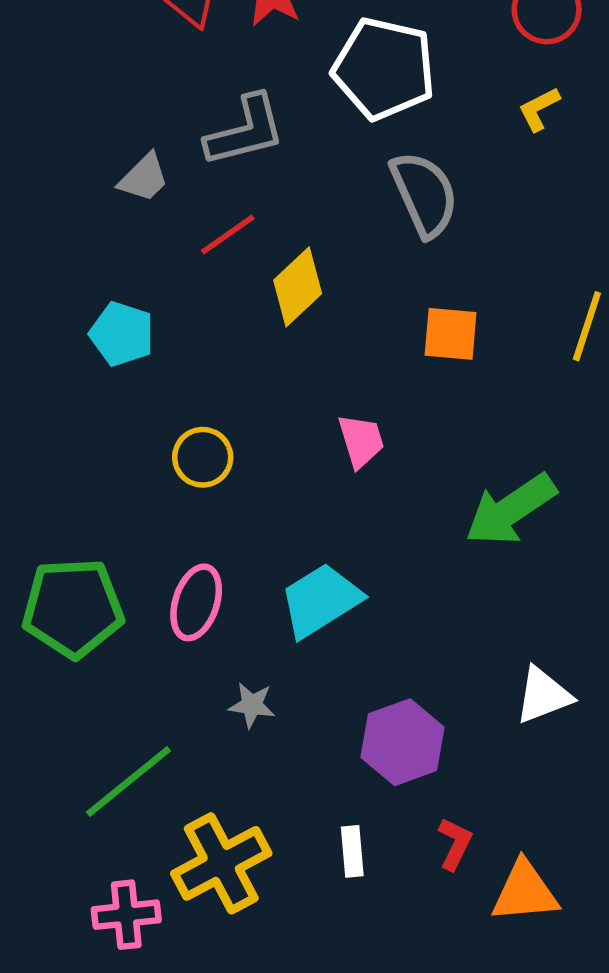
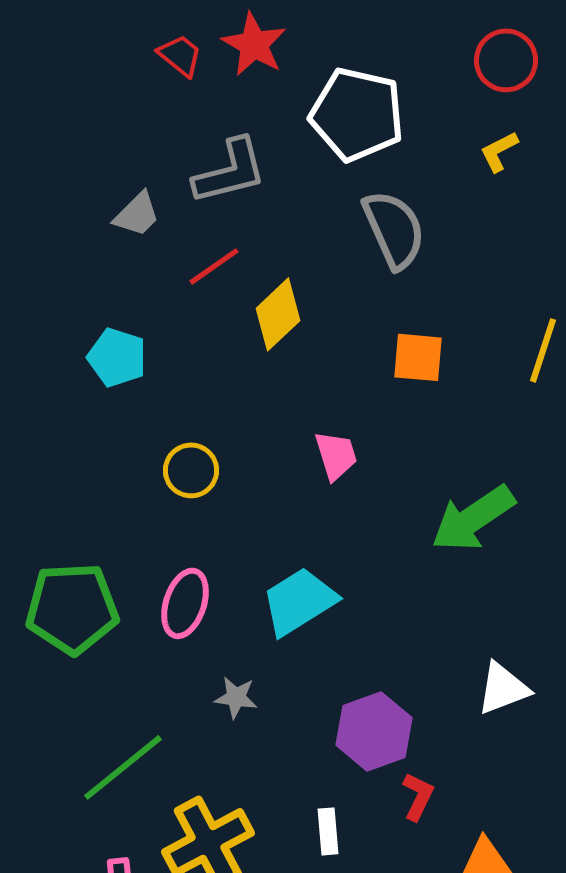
red L-shape: (455, 844) -> (418, 796), moved

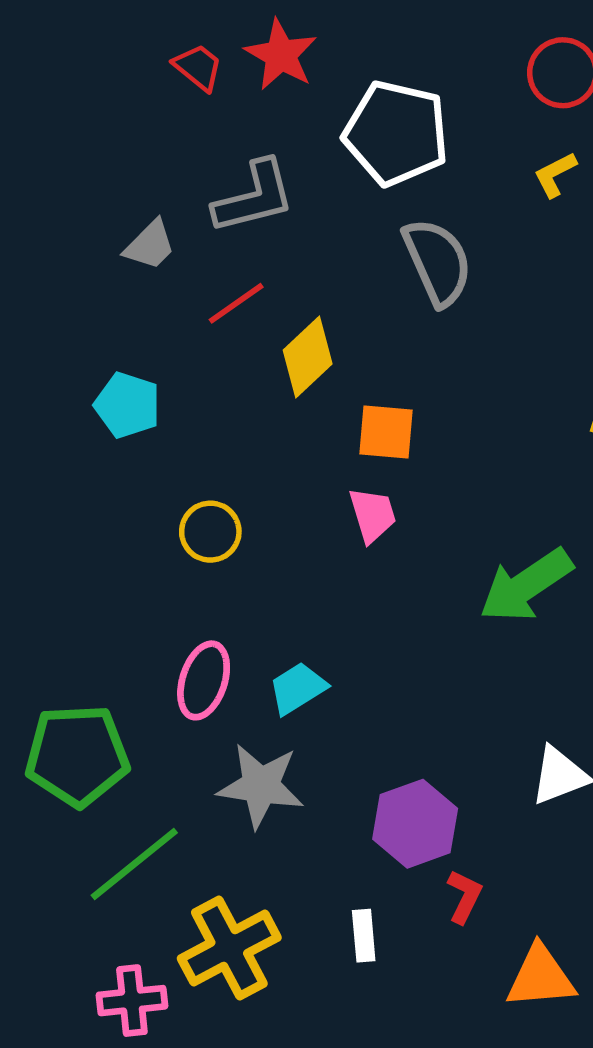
orange square: (418, 357) -> (386, 432), moved
cyan trapezoid: (299, 601) -> (298, 688), moved, size x0.7
green pentagon: (72, 608) -> (77, 755), moved
gray star: (236, 697) -> (261, 786), size x1.8

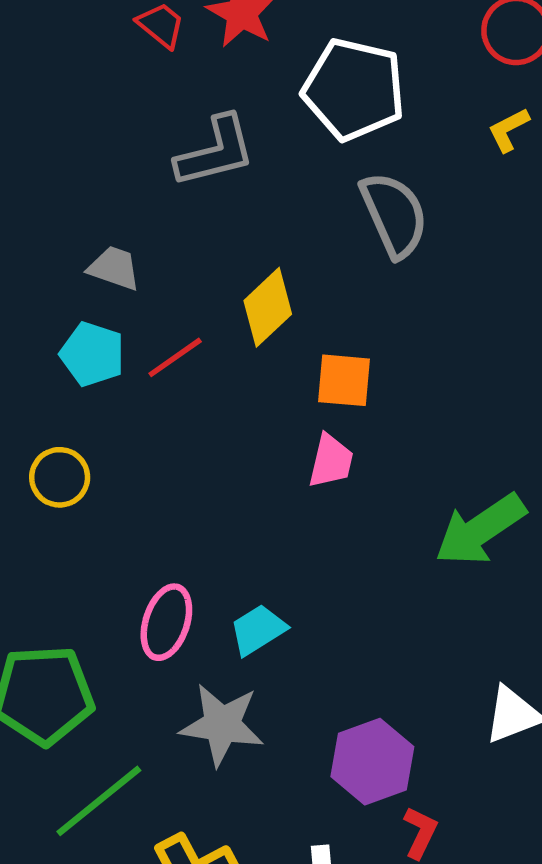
gray trapezoid: (150, 245) -> (114, 268), moved, turned -116
red line: (236, 303) -> (175, 357), moved
pink trapezoid: (373, 515) -> (331, 461), turned 30
yellow circle: (210, 532) -> (60, 477), moved

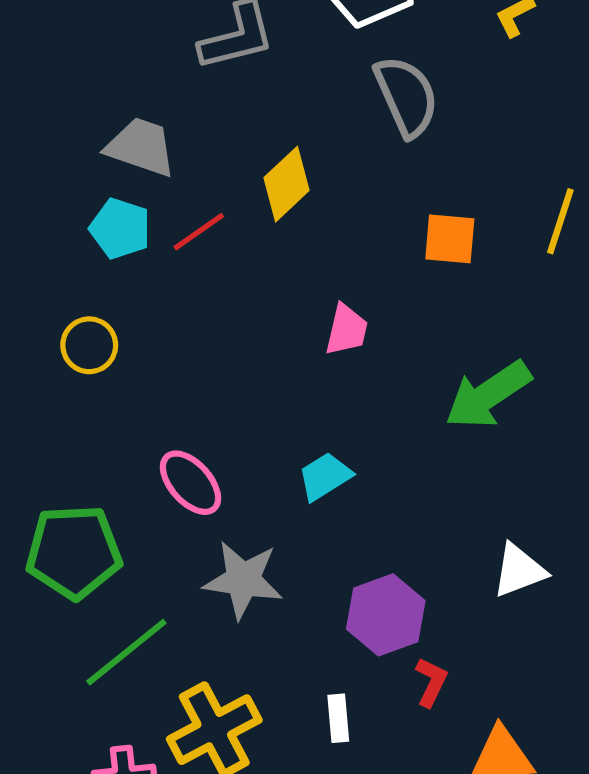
gray trapezoid: (114, 268) -> (141, 147), size x1.4
orange square: (344, 380) -> (450, 239), moved
pink ellipse: (166, 622) -> (190, 483), turned -60
cyan trapezoid: (258, 630) -> (325, 476), moved

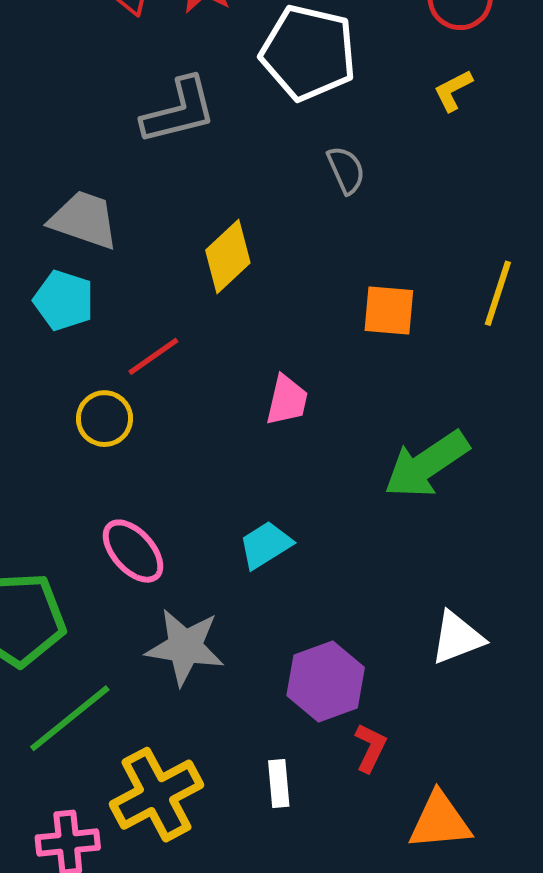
gray semicircle: (406, 96) -> (346, 170), size x0.6
red line: (199, 232) -> (153, 356), moved
yellow circle: (89, 345) -> (104, 419), moved

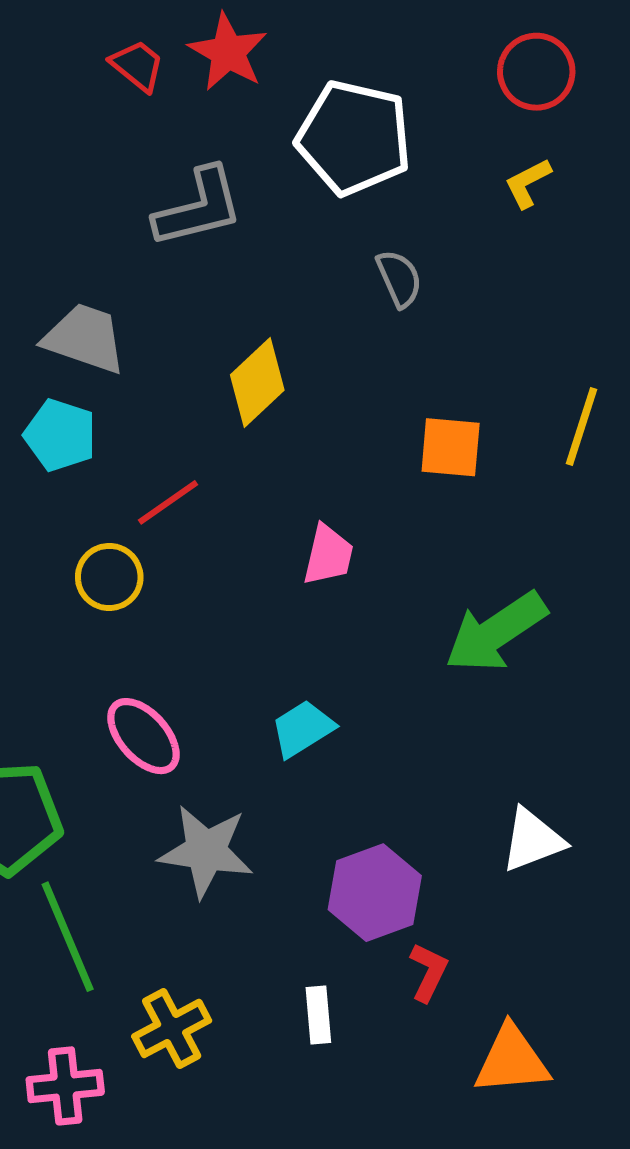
green line: (70, 718) -> (68, 937), turned -74
yellow cross: (156, 795) -> (172, 1028), size x0.7

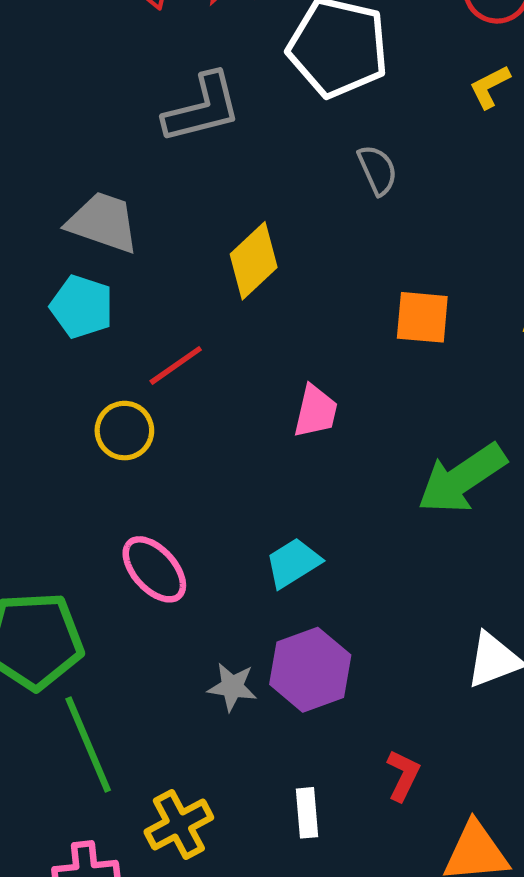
gray star: (206, 851) -> (232, 687), moved, size x0.6
purple hexagon: (375, 893) -> (310, 670), moved

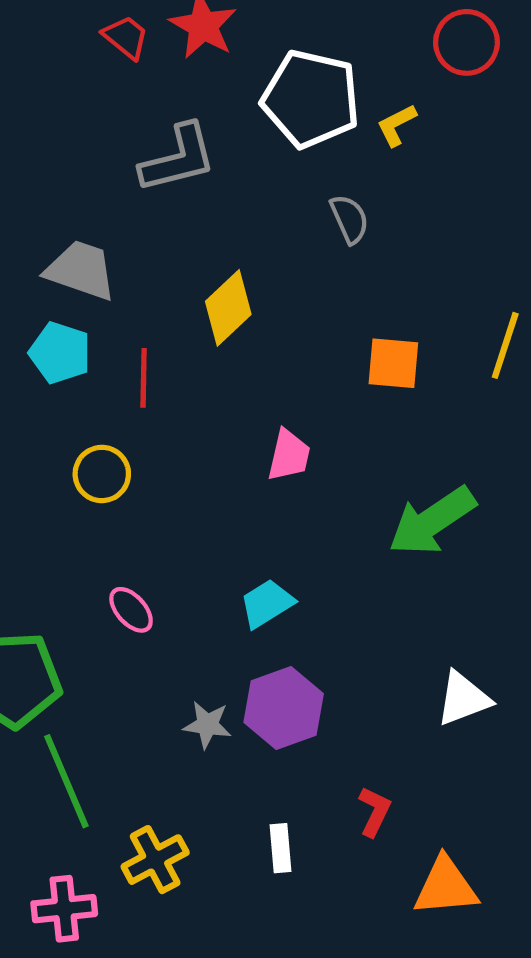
yellow L-shape: (490, 87) -> (396, 125), moved
red line: (176, 365) -> (144, 378), moved, turned -54
pink ellipse: (154, 569) -> (131, 610), size x0.7

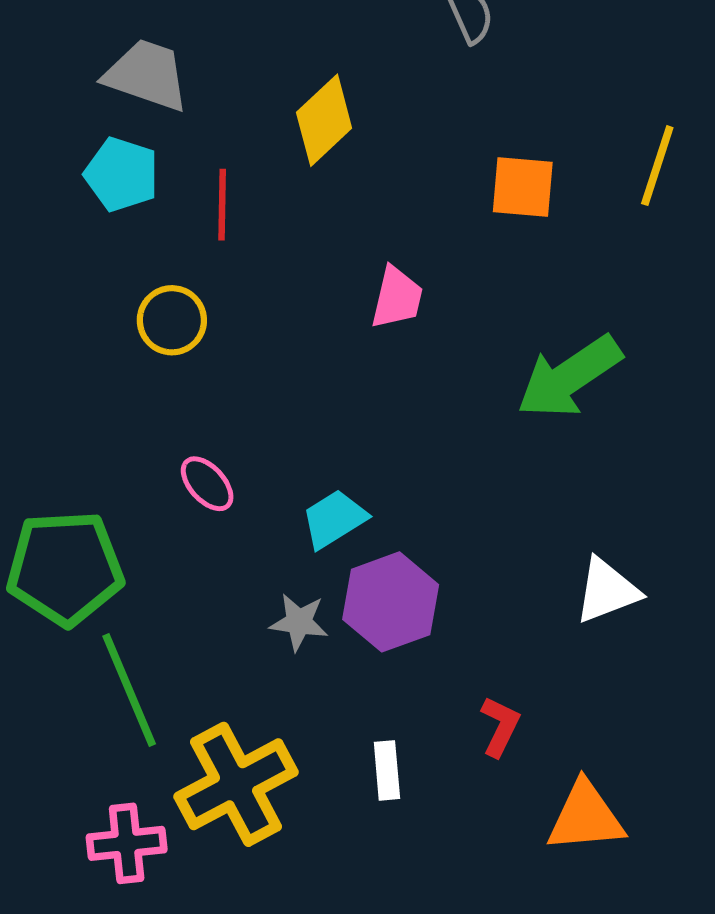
cyan trapezoid: (267, 604) -> (334, 519), moved
yellow cross: (155, 860) -> (236, 784), size x1.5

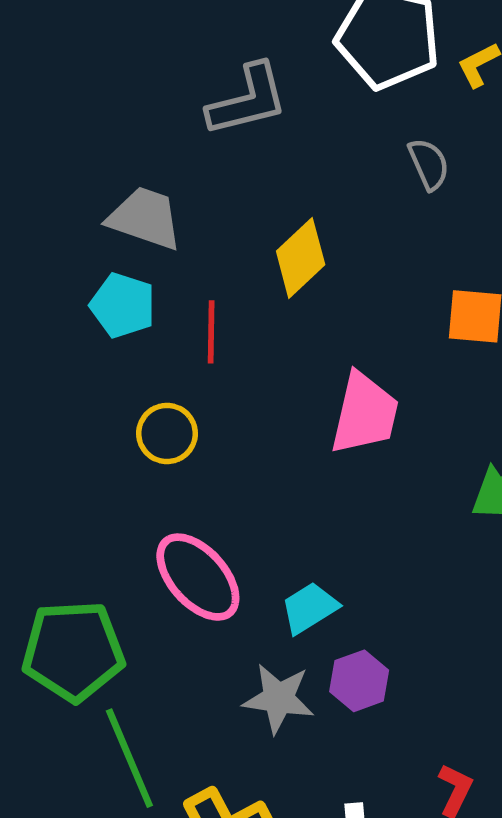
pink trapezoid: (397, 298) -> (365, 414), size x1.5
pink ellipse: (207, 484) -> (198, 577), size x1.8
purple hexagon: (391, 602) -> (359, 681), size x0.7
gray star: (299, 622) -> (279, 698), size x1.4

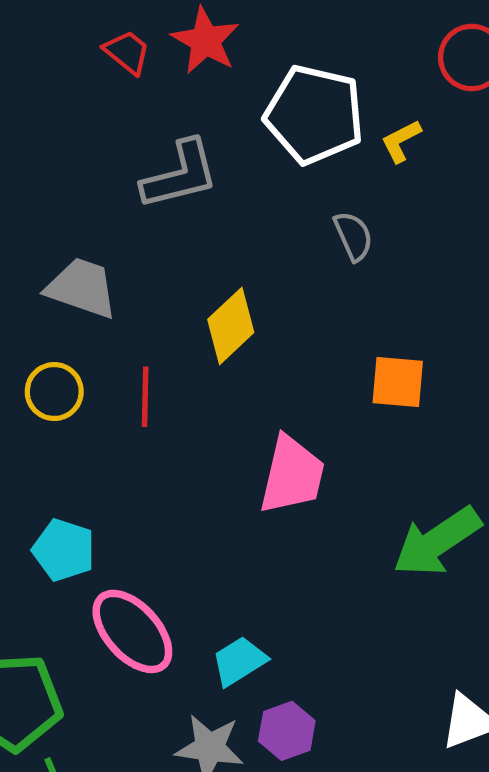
cyan pentagon: (123, 305) -> (64, 550), moved
yellow circle: (167, 433) -> (54, 392), moved

